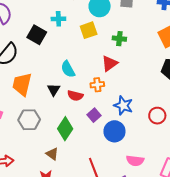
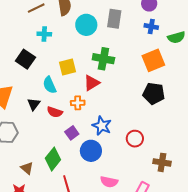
yellow square: (89, 30) -> (67, 67), moved
black square: (37, 35) -> (25, 59), moved
green cross: (119, 39) -> (103, 59), size x1.5
green diamond: (65, 129) -> (53, 159), moved

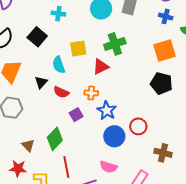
green cross: (103, 59) -> (115, 44), turned -35
orange cross: (78, 103) -> (91, 93), moved
blue circle: (91, 151) -> (114, 136), moved

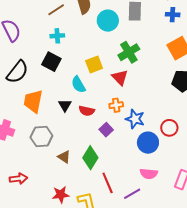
cyan cross: (58, 14) -> (57, 36), moved
red triangle: (101, 67) -> (120, 77), turned -36
brown triangle: (28, 145) -> (64, 157), moved

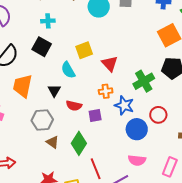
green cross: (129, 52) -> (144, 81), moved
red semicircle: (87, 111) -> (74, 106), moved
purple square: (106, 130) -> (95, 115), turned 32
gray hexagon: (41, 136) -> (42, 120), moved

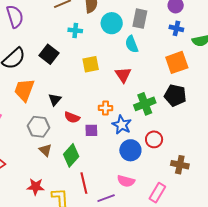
cyan cross: (48, 21) -> (75, 30), moved
red triangle: (110, 64) -> (123, 75), moved
cyan semicircle: (68, 70) -> (132, 44), moved

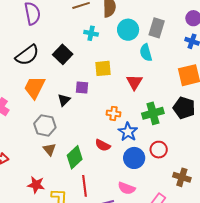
red semicircle: (72, 117) -> (103, 145), moved
purple square: (91, 130) -> (82, 88), moved

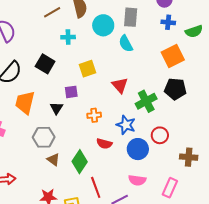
red triangle: (134, 82) -> (120, 85), moved
orange cross: (113, 113) -> (94, 115), moved

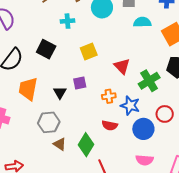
cyan semicircle: (126, 44) -> (142, 22), moved, turned 120
purple square: (71, 92) -> (80, 83), moved
orange cross: (94, 115) -> (109, 96), moved

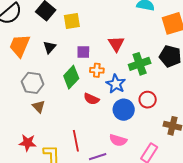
yellow square: (89, 51) -> (72, 21), moved
purple square: (80, 83) -> (83, 52), moved
black triangle: (60, 93) -> (50, 47), moved
green diamond: (86, 145) -> (71, 77), moved

